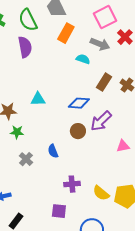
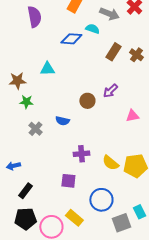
blue diamond: (79, 103) -> (71, 39), moved
purple arrow: (101, 121) -> (110, 91), size x0.7
blue semicircle: (53, 151) -> (62, 121), turned -56

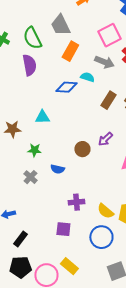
green star: (26, 102) -> (34, 150), moved
blue circle: (101, 200) -> (101, 237), moved

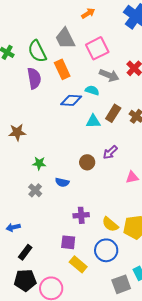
pink square: (109, 35) -> (97, 48), moved
orange rectangle: (70, 51) -> (62, 69), moved, turned -54
cyan triangle: (42, 117) -> (93, 121), moved
brown star: (12, 129) -> (17, 132), moved
yellow rectangle: (69, 266) -> (78, 264), moved

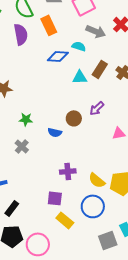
blue semicircle: (62, 182) -> (55, 132), moved

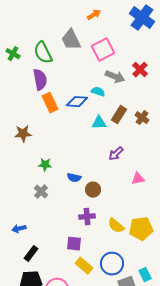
orange rectangle: (49, 25) -> (50, 103), moved
brown circle: (74, 118) -> (93, 190), moved
blue circle: (93, 206) -> (112, 264), moved

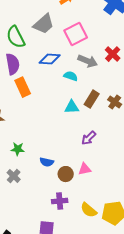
gray trapezoid: (71, 40) -> (44, 24), turned -105
blue diamond: (77, 102) -> (50, 59), moved
pink triangle: (138, 179) -> (85, 169), moved

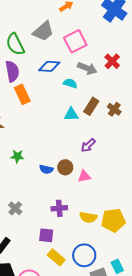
brown circle: (66, 174) -> (65, 167), moved
gray cross: (14, 176) -> (15, 208), moved
yellow semicircle: (89, 210) -> (88, 217), turned -30

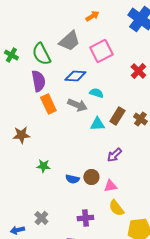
gray arrow: (87, 68) -> (77, 105), moved
yellow semicircle: (88, 217) -> (116, 208), moved, turned 42

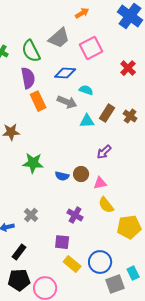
green star: (43, 166) -> (33, 163), size x1.5
purple cross: (85, 218) -> (75, 215), turned 35

